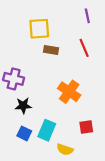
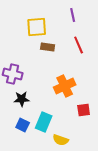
purple line: (87, 16) -> (73, 15), moved
orange cross: (69, 92) -> (65, 86), turned 30
red square: (86, 127) -> (84, 110), moved

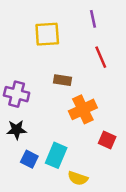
brown rectangle: (48, 47) -> (62, 80), moved
black star: (22, 99) -> (17, 130), moved
red square: (84, 110) -> (107, 140), turned 32

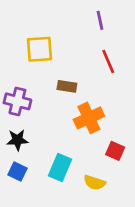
yellow square: (47, 34) -> (39, 49), moved
blue square: (29, 159) -> (17, 172), moved
yellow semicircle: (78, 178) -> (94, 183), moved

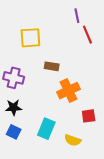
red line: (108, 62) -> (87, 35), moved
red square: (115, 151) -> (89, 116), turned -32

